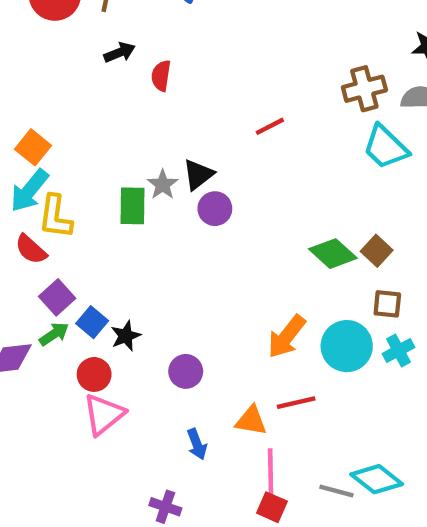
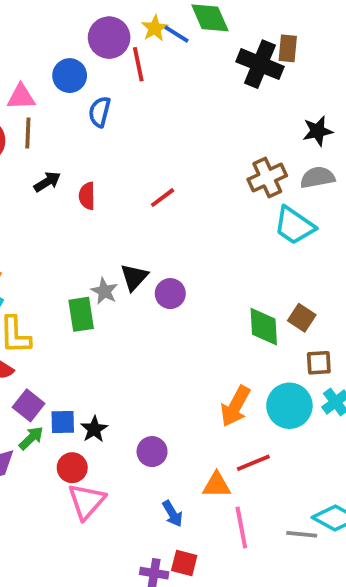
red line: (270, 126) -> (163, 198), moved
purple circle: (215, 209) -> (170, 294), moved
green diamond: (333, 254) -> (264, 327), turned 54
blue square: (92, 322) -> (63, 422), turned -32
red square: (272, 507) -> (184, 563), moved

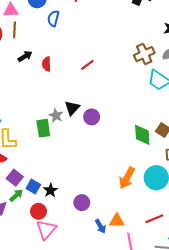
blue square: (63, 422) -> (33, 187), turned 32
red line: (253, 463) -> (154, 219), moved
blue arrow: (173, 514) -> (100, 226), moved

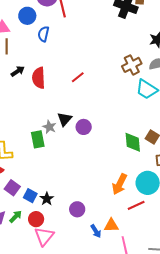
red semicircle: (47, 64) -> (39, 78), size x1.5
green arrow: (16, 195) -> (16, 217), moved
red line: (154, 219) -> (136, 205), moved

